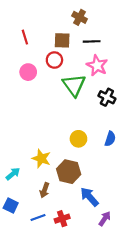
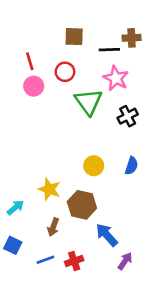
brown cross: (80, 17) -> (132, 38), moved, turned -32
red line: (25, 37) -> (30, 61), moved
brown square: (62, 40) -> (74, 37), moved
black cross: (107, 97) -> (128, 116), turned 35

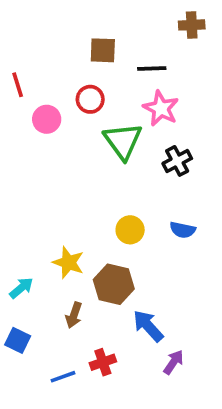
brown cross: (132, 38) -> (192, 25), moved
red line: (30, 61) -> (18, 85), moved
blue semicircle: (132, 166) -> (183, 230), turned 84
blue line: (45, 260) -> (63, 377), moved

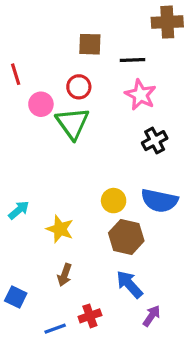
brown cross: (192, 25) -> (167, 22), size x1.4
green triangle: (123, 141) -> (73, 123), moved
blue semicircle: (183, 230) -> (159, 201), size x1.6
brown hexagon: (114, 284) -> (126, 237), moved
cyan arrow: (21, 288) -> (19, 210), moved

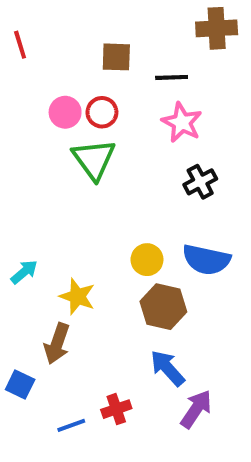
red line: (16, 74) -> (20, 45), moved
pink circle: (41, 104) -> (65, 112), moved
brown arrow: (65, 275) -> (57, 344), moved, size x1.4
purple arrow: (152, 316) -> (196, 409), size x1.4

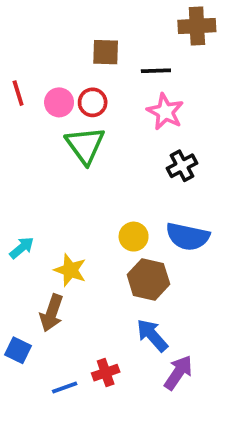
red line: (20, 45) -> (18, 93), moved

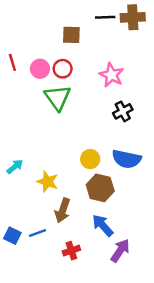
black line: (156, 71) -> (105, 17), moved
brown arrow: (52, 313) -> (63, 210), moved
blue line: (65, 387) -> (37, 233), moved

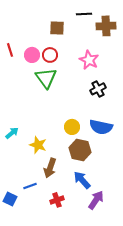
brown cross: (133, 17) -> (106, 26), moved
blue square: (12, 236) -> (10, 199), moved

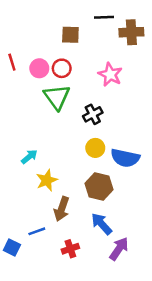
black cross: (98, 89) -> (93, 114), moved
yellow circle: (72, 127) -> (95, 148), moved
cyan arrow: (12, 133) -> (29, 157), moved
yellow star: (38, 145) -> (47, 180), turned 30

